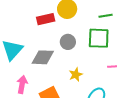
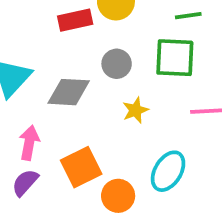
yellow star: (76, 75) -> (135, 110), moved

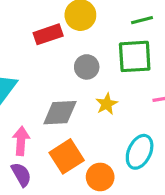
gray diamond: (69, 92) -> (60, 113), moved
purple semicircle: (25, 183) -> (21, 174), turned 115

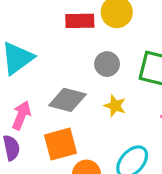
yellow star: (107, 104) -> (115, 106), turned 30

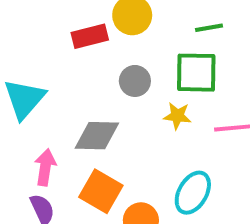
yellow star: (115, 106) -> (177, 116), moved
orange square: (60, 144) -> (101, 191), turned -32

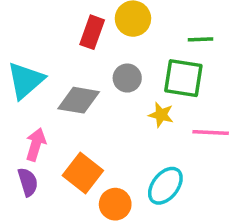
red rectangle: (90, 36) -> (92, 32), turned -64
gray diamond: (97, 136) -> (79, 100), moved

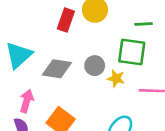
gray circle: (127, 78) -> (95, 66), moved

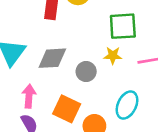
gray circle: (95, 66) -> (86, 72), moved

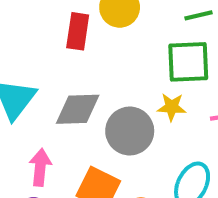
gray circle: (86, 72) -> (130, 131), size x1.5

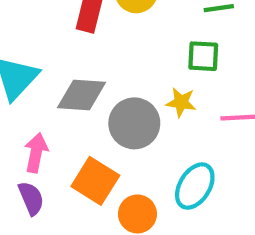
green square: (188, 62) -> (203, 56), size x0.7

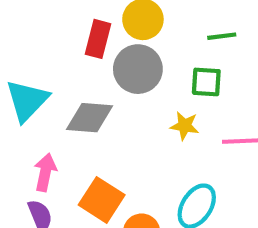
gray circle: (134, 123) -> (138, 69), moved

